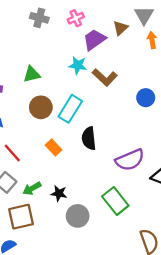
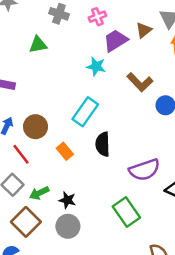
green triangle: (32, 74) -> (38, 45), moved
brown L-shape: (105, 77) -> (140, 82), moved
brown circle: (41, 107) -> (36, 127), moved
gray circle: (78, 216) -> (68, 226), moved
brown square: (21, 217) -> (26, 222), turned -36

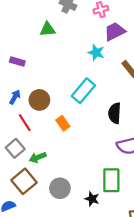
black semicircle: (103, 144) -> (115, 113), moved
black star: (67, 200) -> (92, 199), moved
green rectangle: (126, 212) -> (111, 180), turned 30

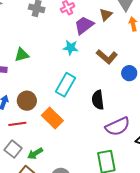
green triangle: (48, 29) -> (22, 55), moved
red line: (25, 123) -> (17, 124), turned -54
orange rectangle: (63, 123) -> (52, 118), size x1.5

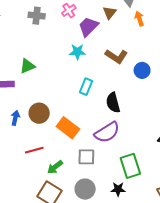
cyan rectangle: (65, 85) -> (86, 87), moved, size x0.7
red line: (17, 124) -> (34, 150), moved
purple semicircle: (118, 126) -> (107, 132), moved
gray square: (13, 149) -> (86, 157), moved, turned -30

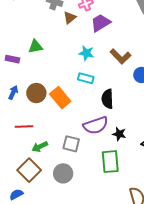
brown triangle: (110, 13) -> (70, 18), moved
cyan star: (77, 52) -> (86, 53), moved
cyan rectangle: (86, 87) -> (86, 78), turned 70
orange rectangle: (68, 128) -> (60, 98), moved
black star: (118, 189) -> (119, 134), moved

